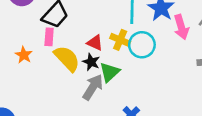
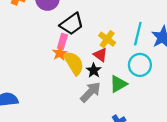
yellow cross: (120, 40) -> (107, 39), moved
orange star: (24, 55) -> (60, 53), moved
green triangle: (110, 72) -> (118, 84), moved

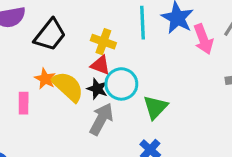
pink rectangle: (62, 41) -> (24, 103), moved
cyan circle: (140, 65) -> (121, 84), moved
green triangle: (118, 84) -> (155, 107), moved

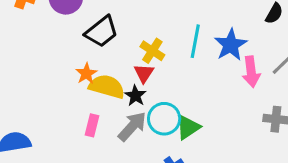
red triangle: (100, 65) -> (144, 73), turned 30
cyan circle: (121, 84) -> (164, 119), moved
yellow semicircle: (68, 87) -> (107, 87), turned -40
pink rectangle: (24, 103) -> (92, 125), moved

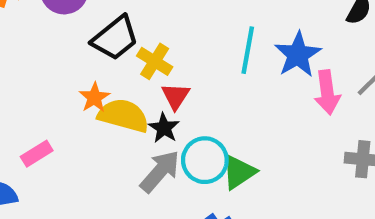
yellow cross: (152, 51) -> (155, 61), moved
pink rectangle: (92, 125) -> (37, 154), moved, turned 45

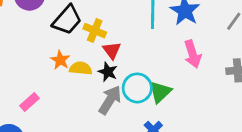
pink arrow: (327, 92) -> (193, 54), moved
yellow semicircle: (123, 115) -> (81, 68), size x0.7

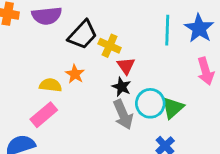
yellow semicircle: (81, 68) -> (51, 85), moved
gray arrow: (110, 100) -> (123, 115), turned 124
pink rectangle: (30, 102) -> (44, 115), size x1.4

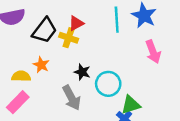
red triangle: (126, 66) -> (76, 23), moved, turned 42
green triangle: (173, 108) -> (131, 105), moved, turned 30
gray arrow: (123, 115) -> (72, 98), moved

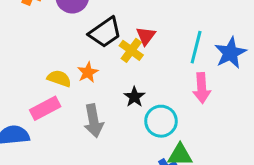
red triangle: (76, 23) -> (146, 36), turned -42
pink arrow: (153, 52) -> (202, 88), moved
gray arrow: (72, 98) -> (94, 121), moved

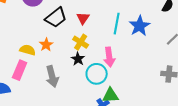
yellow cross: (131, 50) -> (81, 42), moved
pink arrow: (202, 88) -> (109, 57), moved
pink rectangle: (45, 108) -> (20, 70), turned -36

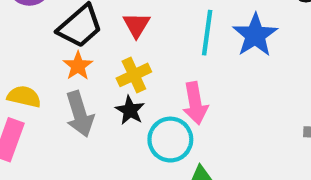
yellow cross: (81, 42) -> (134, 75), turned 35
orange star: (46, 45) -> (78, 66), moved
gray arrow: (52, 76) -> (80, 114), moved

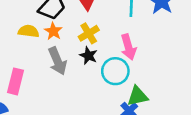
yellow semicircle: (24, 97) -> (29, 31), moved

